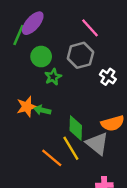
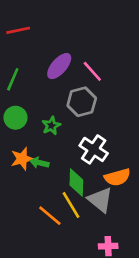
purple ellipse: (33, 23) -> (59, 66), moved
green circle: (41, 57) -> (15, 118), moved
white cross: (108, 77) -> (94, 149), moved, size x1.5

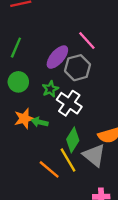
purple ellipse: (59, 66) -> (57, 57), moved
white cross: (94, 149) -> (69, 103), moved
green diamond: (76, 183) -> (73, 140), turned 30

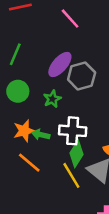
pink line: (87, 40) -> (70, 19), moved
white cross: (69, 103) -> (73, 131), moved, turned -30
orange line: (49, 169) -> (29, 163), moved

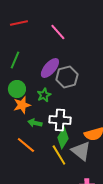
orange star: (24, 131) -> (22, 105), moved

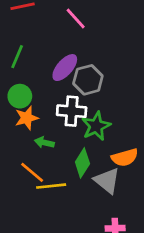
green star: (44, 95) -> (96, 126), moved, size x1.5
white cross: (60, 120) -> (72, 111), moved
yellow line: (59, 155) -> (51, 186), moved, turned -65

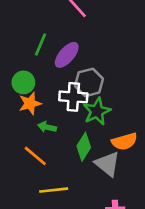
green line: (17, 57) -> (40, 44), moved
gray hexagon: (88, 80) -> (89, 82), moved
yellow line: (51, 186) -> (54, 190), moved

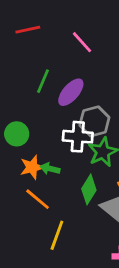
green circle: (23, 82) -> (17, 134), moved
orange star: (30, 103) -> (32, 167), moved
yellow line: (54, 190) -> (57, 235), turned -64

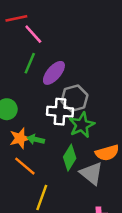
pink line: (82, 42) -> (33, 34), moved

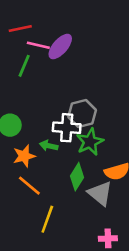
pink line: (33, 34) -> (38, 45), turned -35
green line: (30, 63) -> (24, 66), moved
purple ellipse: (54, 73) -> (60, 46), moved
green arrow: (36, 139) -> (49, 146), moved

